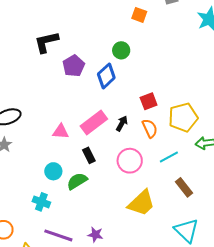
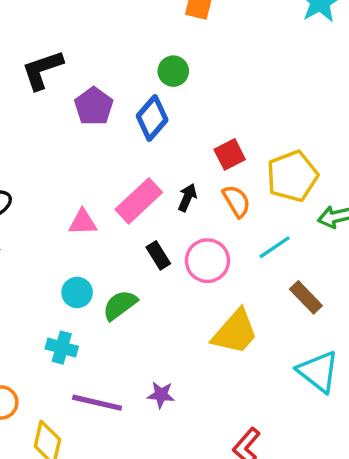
black rectangle: (89, 155) -> (158, 255), moved

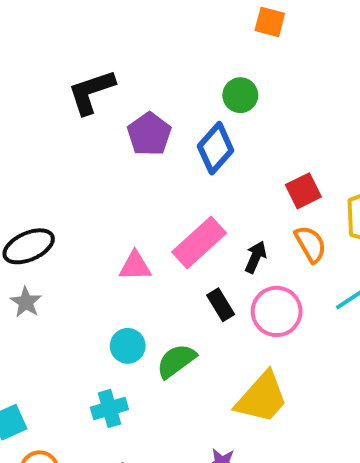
black arrow: (187, 197) -> (256, 257), moved
yellow trapezoid: (235, 332) -> (262, 398), moved
cyan cross: (62, 348) -> (109, 408), turned -32

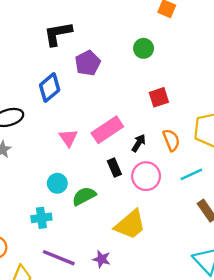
blue diamond: (216, 148) -> (50, 88), moved
red square: (303, 191) -> (159, 97), moved
pink triangle: (135, 266) -> (68, 138), turned 48

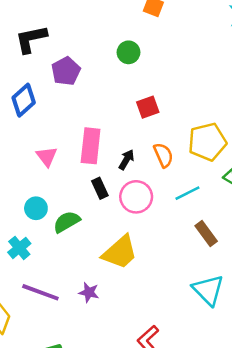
pink rectangle: (107, 130) -> (91, 146), turned -48
cyan cross: (41, 218) -> (19, 248), turned -30

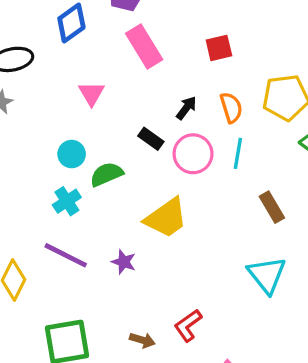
pink rectangle: (91, 146) -> (144, 47), moved, turned -44
black rectangle: (100, 188) -> (151, 139), turned -36
cyan line: (187, 193) -> (238, 153), moved, turned -60
cyan cross: (19, 248) -> (67, 201), moved

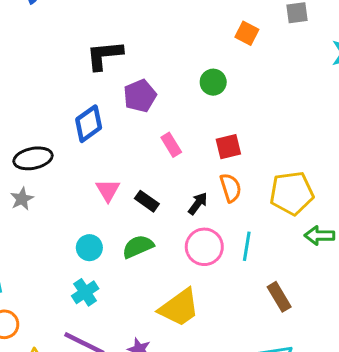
pink rectangle: (144, 47) -> (171, 145), moved, size x0.6
orange semicircle: (231, 108) -> (231, 188), moved
black rectangle: (151, 139) -> (147, 201), moved
green semicircle: (107, 174) -> (138, 247), moved

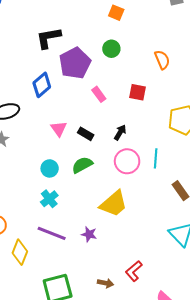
orange square: (247, 33) -> (116, 13), moved
green circle: (213, 82) -> (111, 49), moved
purple pentagon: (140, 96) -> (75, 63), size x1.4
red square: (228, 147) -> (137, 92), turned 30
orange semicircle: (231, 188) -> (162, 60), moved

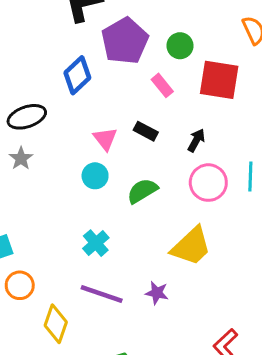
green circle: (111, 49) -> (180, 46), moved
red square: (137, 92) -> (219, 80), size x1.6
black rectangle: (86, 134) -> (146, 131), moved
cyan circle: (50, 168) -> (95, 176), moved

